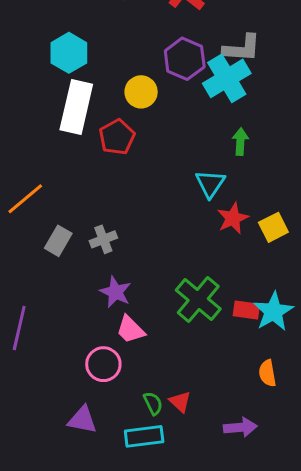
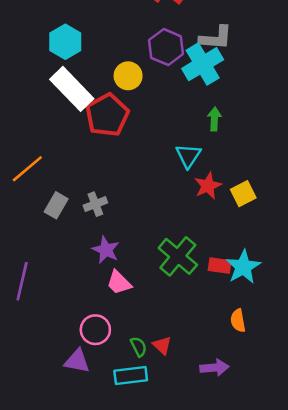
white rectangle: (76, 107) -> (72, 89), turned -57
red pentagon: (117, 137) -> (107, 115), size x1.4
pink circle: (103, 364) -> (95, 330), moved

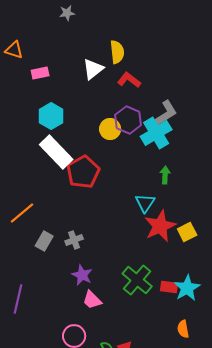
gray L-shape: (216, 38) -> (166, 113), turned -36
yellow circle: (128, 76) -> (110, 129), moved
red star: (208, 186) -> (160, 226), size x1.5

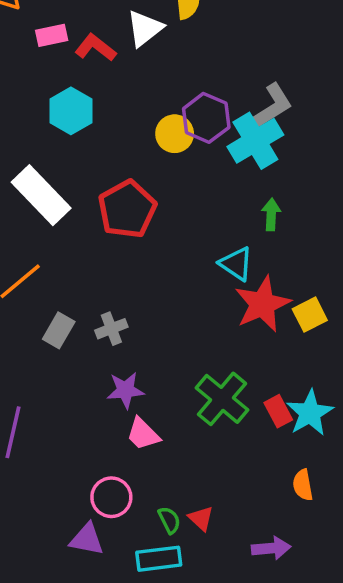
red L-shape: (129, 80) -> (96, 48), moved
white rectangle: (56, 152) -> (41, 195), moved
cyan triangle: (145, 203) -> (236, 264), turned -30
purple star: (82, 275) -> (125, 390), turned -30
red rectangle: (169, 287) -> (278, 411), turned 54

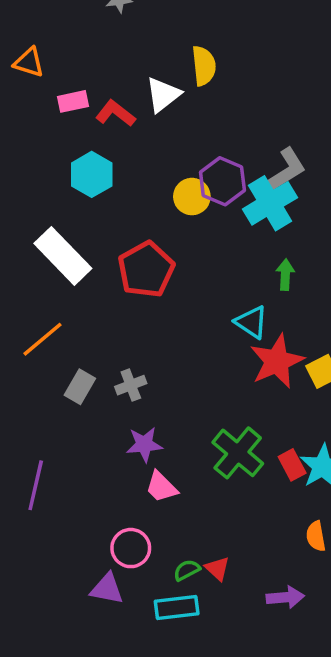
green semicircle: (169, 520) -> (187, 570), turned -92

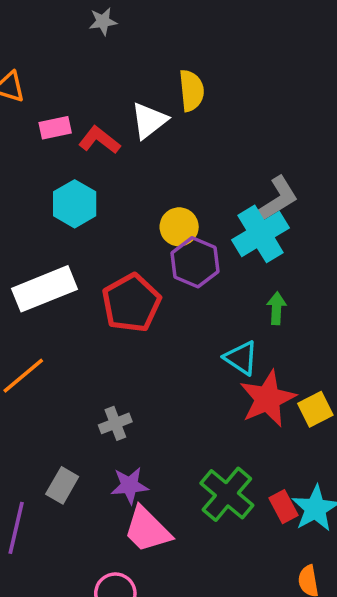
purple hexagon: (222, 181) -> (195, 262), moved
white rectangle: (63, 256) -> (44, 289), turned -68
gray rectangle: (80, 387) -> (62, 485), moved
pink trapezoid: (161, 487) -> (147, 530), size x1.4

